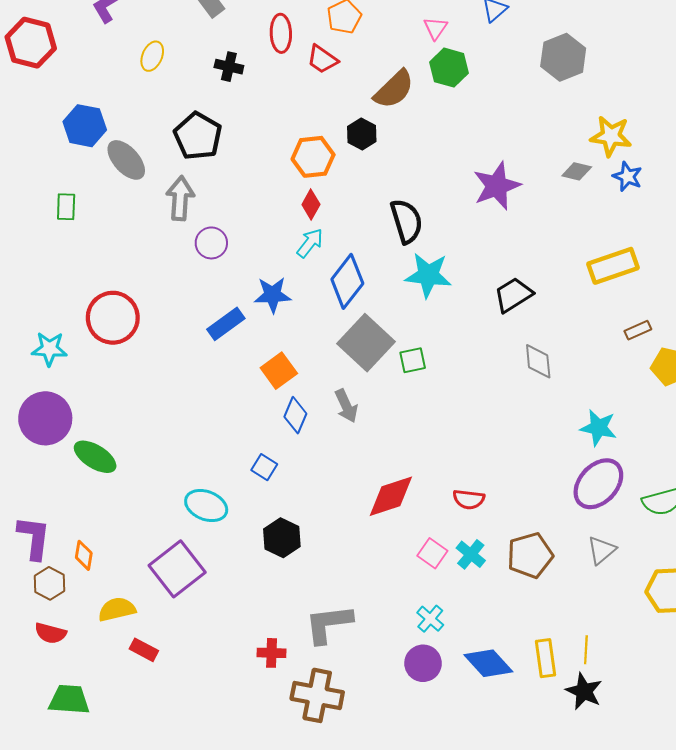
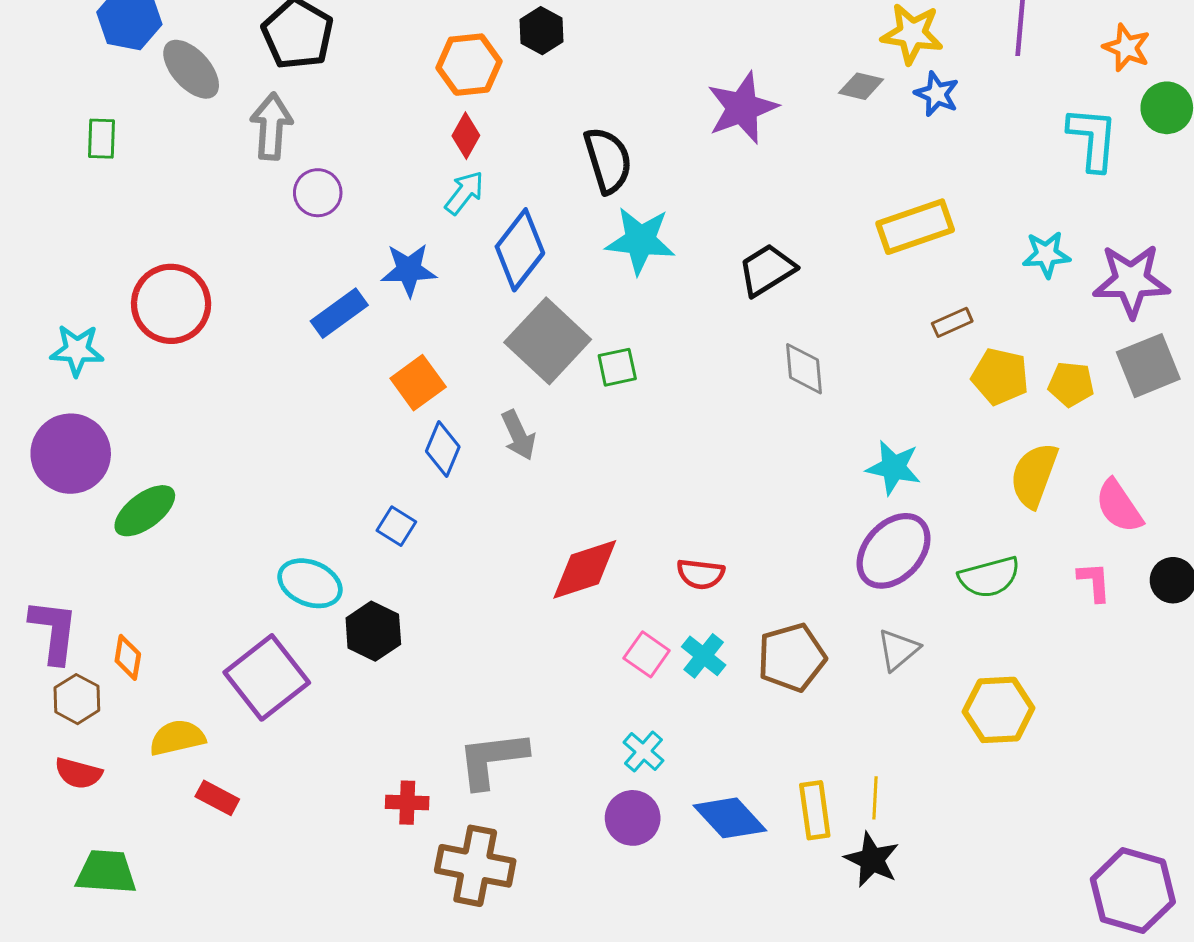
green ellipse: (95, 457) -> (145, 511), turned -69
black hexagon: (282, 538) -> (373, 631), moved

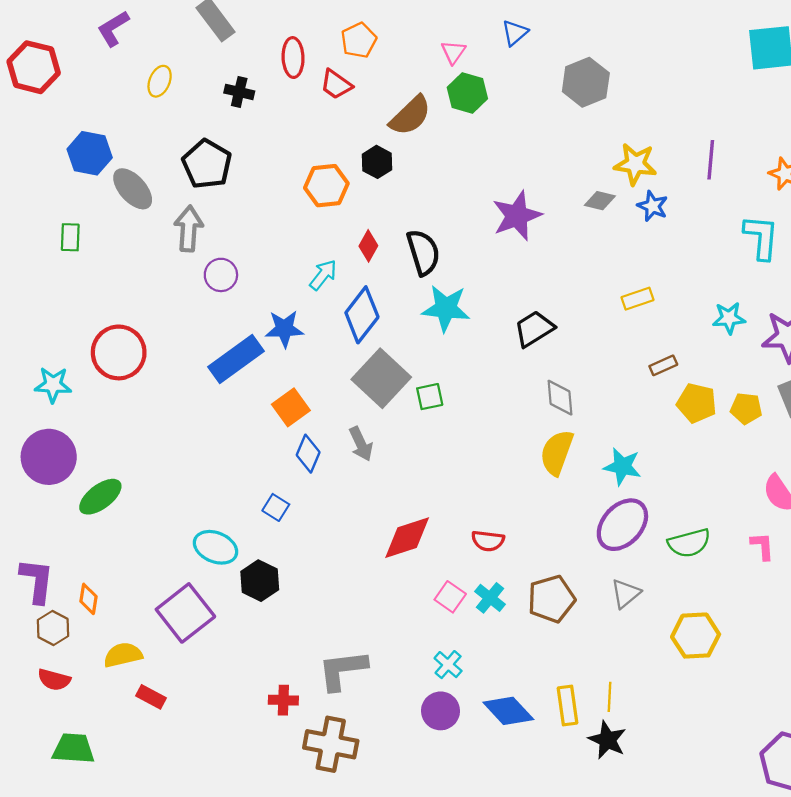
red diamond: (466, 136) -> (368, 246), moved
yellow rectangle: (915, 227) -> (637, 299), size x0.6
blue rectangle: (339, 313) -> (236, 359), size x1.4
yellow semicircle: (1034, 475) -> (557, 453), moved

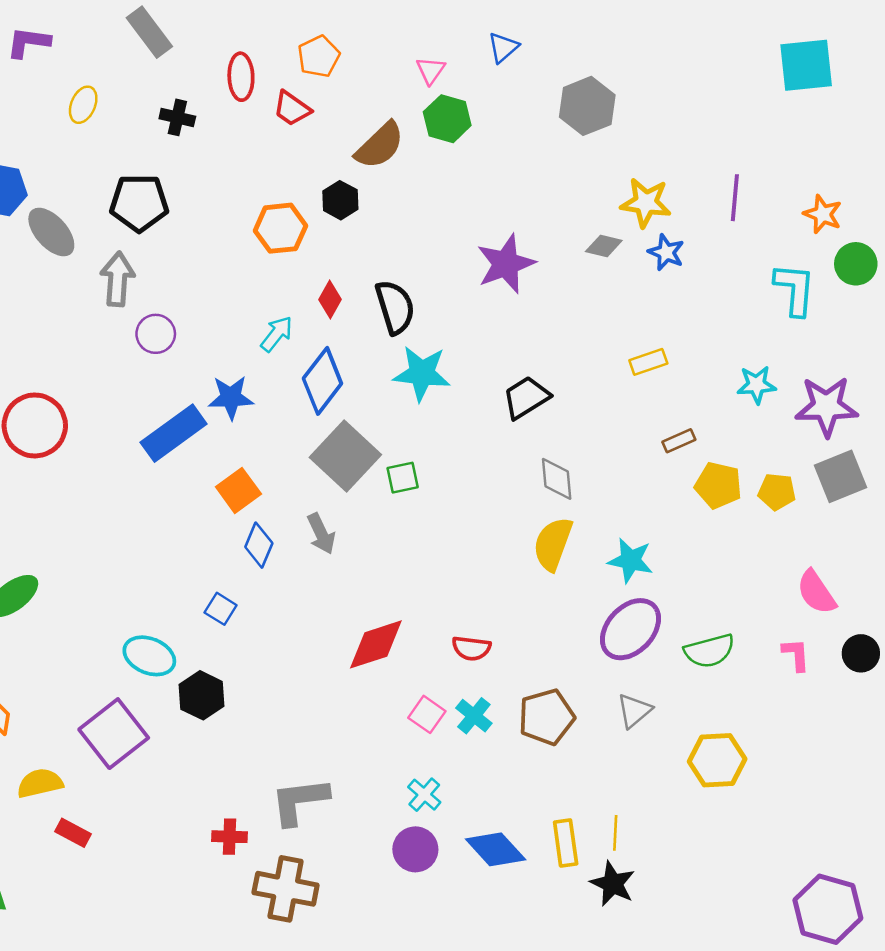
purple L-shape: (113, 28) -> (28, 42), turned 39
black pentagon: (207, 164) -> (139, 203), turned -30

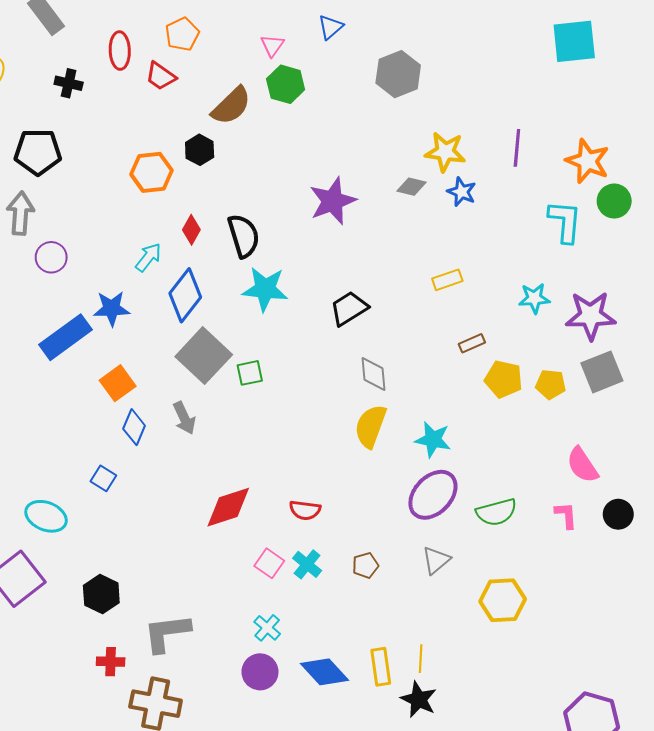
orange star: (823, 214) -> (588, 161), size x1.4
black hexagon: (202, 695) -> (101, 594), moved
brown pentagon: (546, 717) -> (365, 565), size x0.6

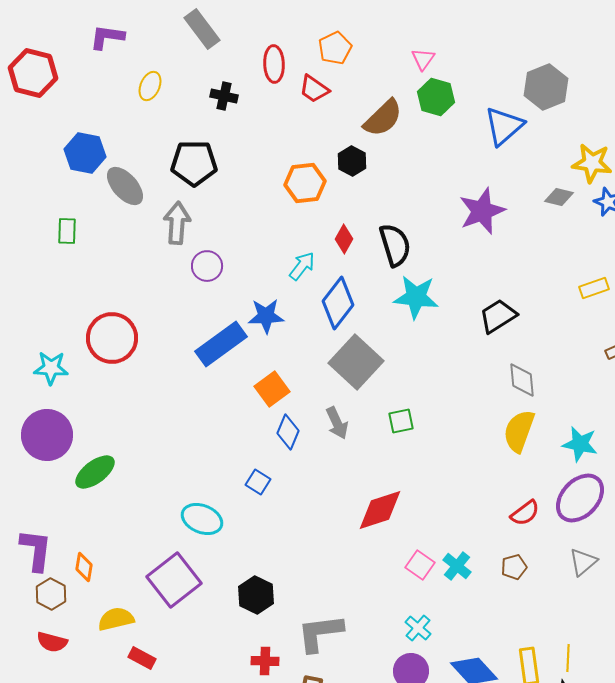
blue triangle: (331, 27) -> (504, 126), moved, size x1.6
green square: (250, 373) -> (401, 421), moved
red semicircle: (305, 510) -> (525, 513), moved, turned -44

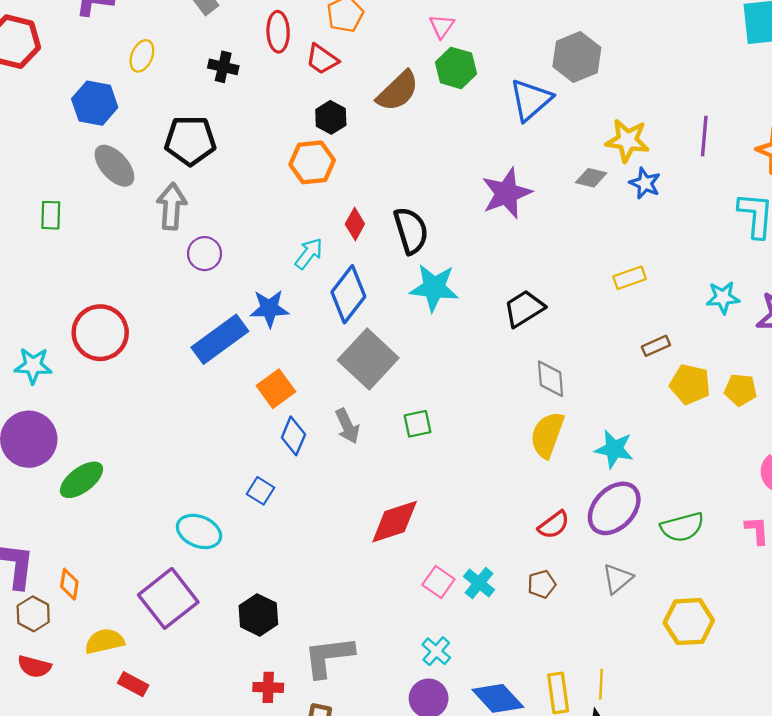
blue hexagon: (85, 153) -> (95, 103), moved
black hexagon: (352, 161) -> (331, 117), moved

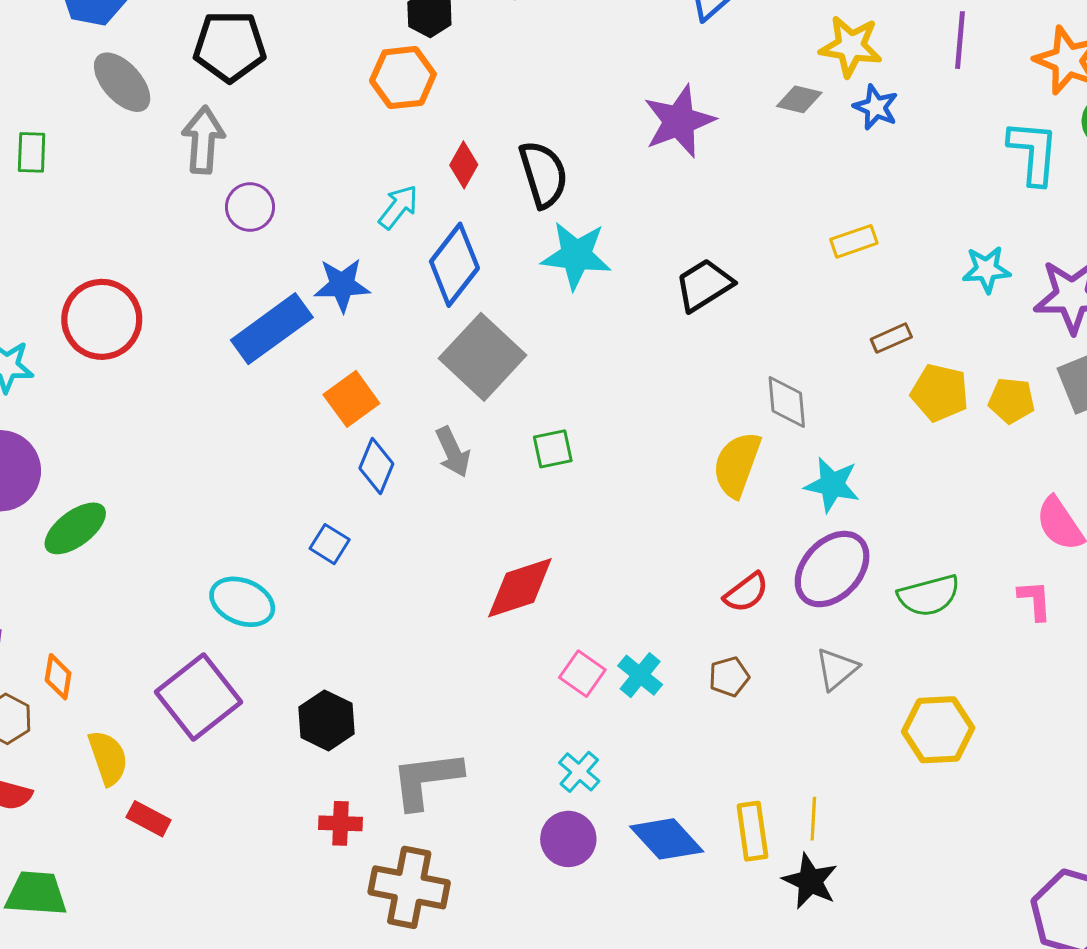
gray diamond: (550, 379) -> (787, 402), moved
yellow semicircle: (105, 641) -> (108, 758), turned 84

